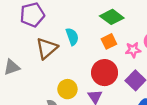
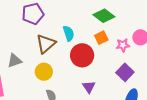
red circle: (105, 73) -> (82, 55), moved
yellow circle: (67, 89) -> (44, 72), moved

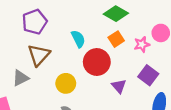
brown triangle: (46, 44) -> (39, 55), moved
yellow circle: (44, 72) -> (66, 83), moved
purple triangle: (89, 87) -> (119, 86), moved

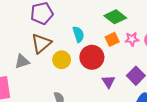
pink star: (142, 44) -> (132, 39), moved
yellow circle: (66, 83) -> (62, 60), moved

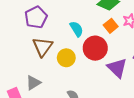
gray triangle: (22, 61) -> (33, 83), moved
purple triangle: (108, 82) -> (117, 68), size x1.5

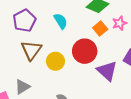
cyan semicircle: (77, 29) -> (61, 21), moved

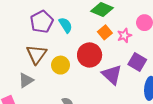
purple pentagon: (24, 20) -> (42, 22), moved
pink star: (120, 23) -> (124, 35), moved
gray triangle: (22, 87) -> (26, 80), moved

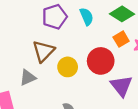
cyan semicircle: (66, 25) -> (87, 16), moved

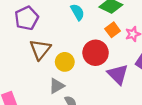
purple pentagon: (55, 17) -> (27, 18), moved
gray triangle: (28, 78) -> (57, 86), moved

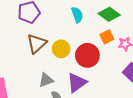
yellow circle: (65, 62) -> (61, 49), moved
purple triangle: (118, 74) -> (77, 83), moved, turned 30

